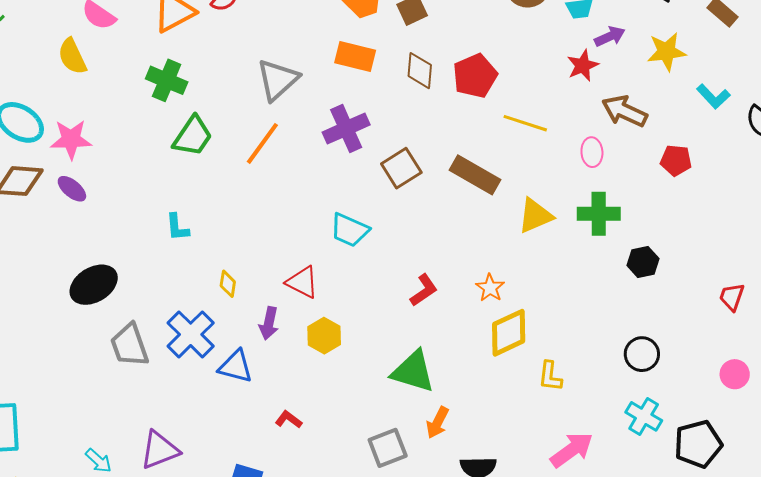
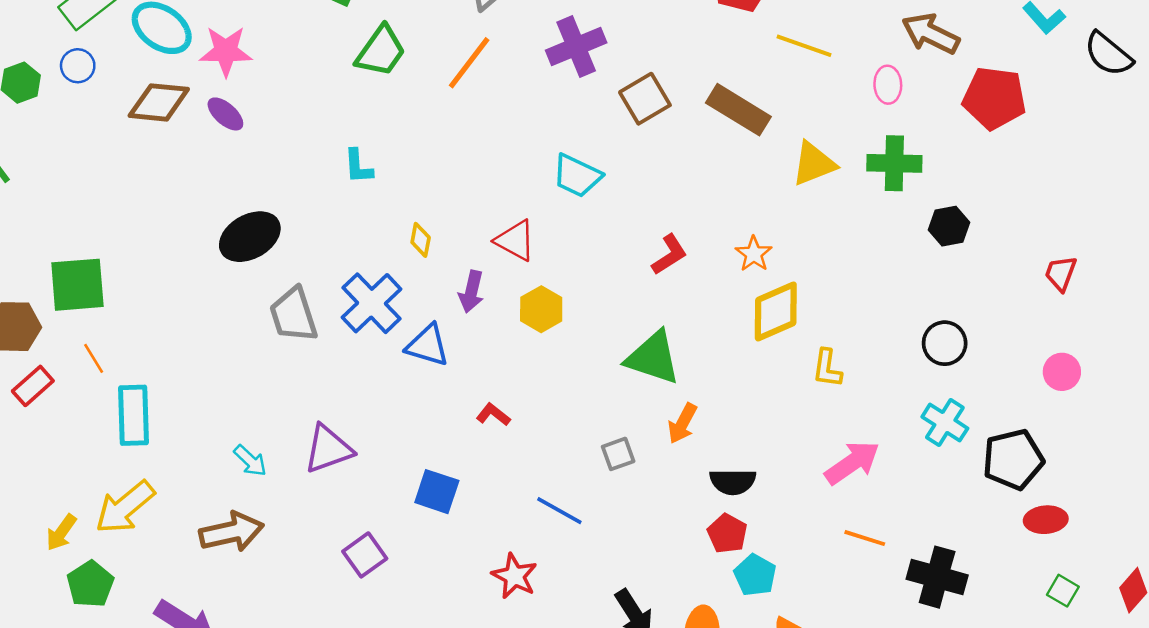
red pentagon: (676, 160) -> (994, 98), size x1.6
gray square: (388, 448) -> (618, 454), size x0.7

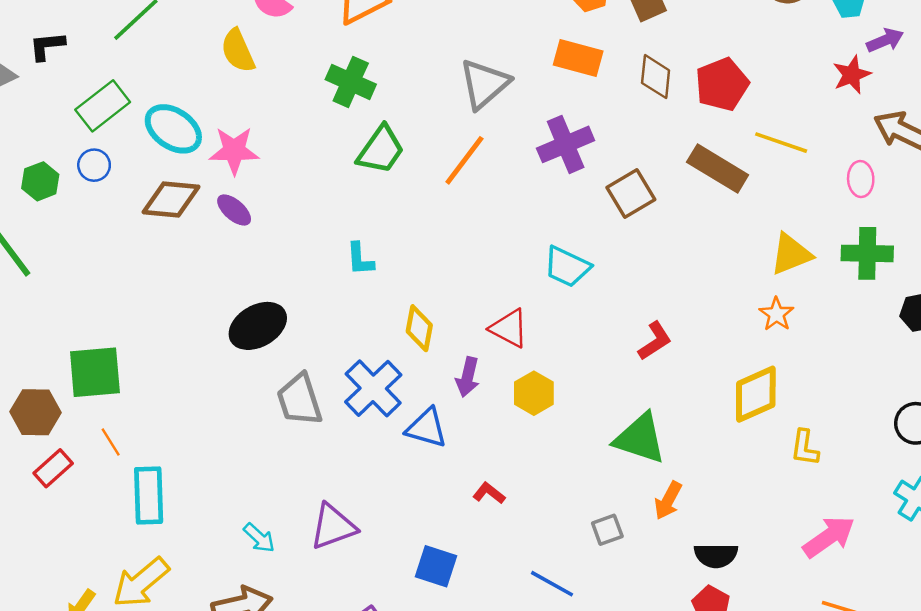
brown rectangle: (738, 110) -> (718, 168), moved
yellow diamond: (421, 240) -> (419, 328), size x1.4
orange star: (754, 254) -> (776, 314), moved

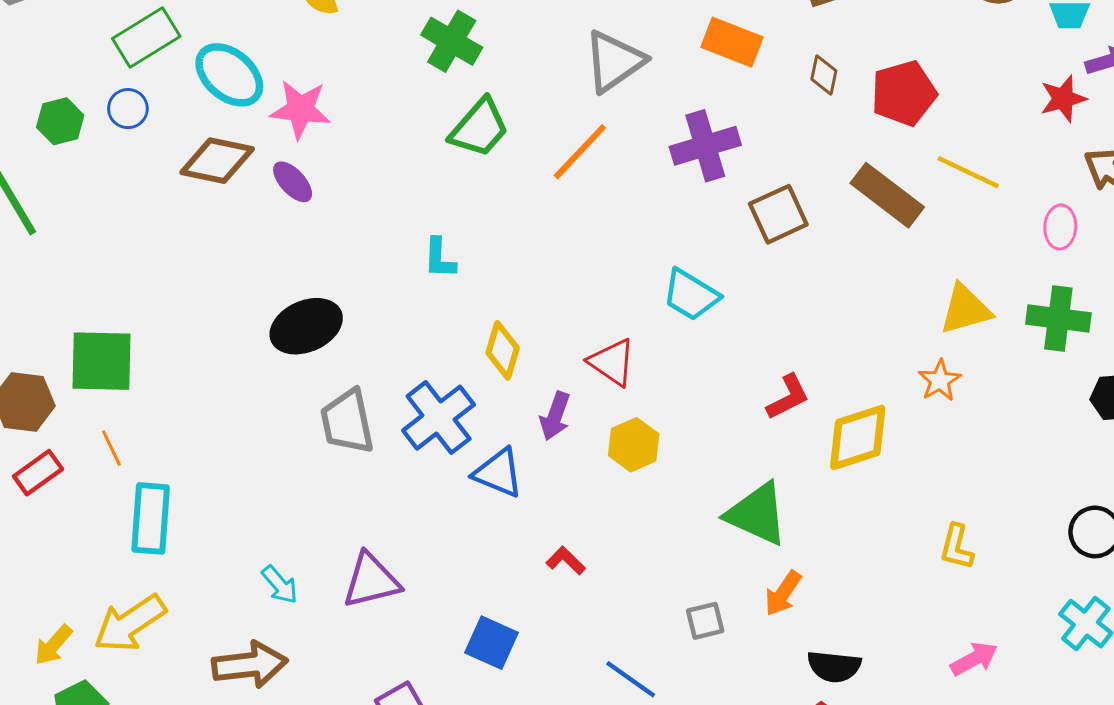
brown diamond: (656, 77) -> (824, 75), size x0.7
yellow diamond: (756, 394) -> (858, 438), moved
pink arrow: (829, 537) -> (974, 659), size x0.7

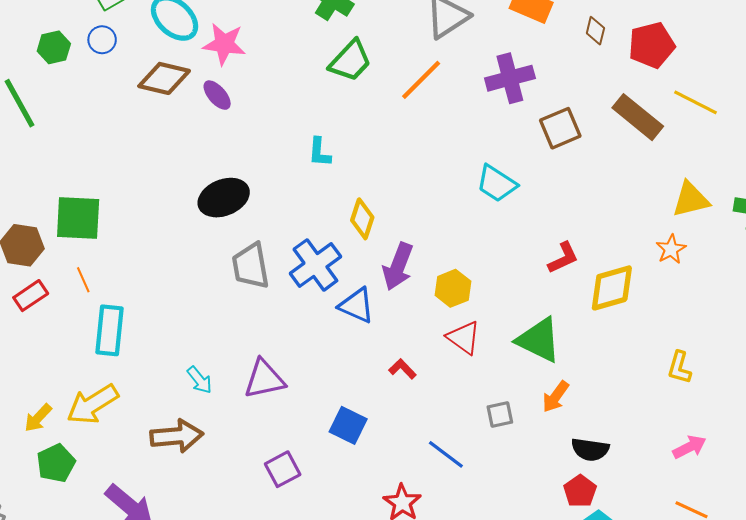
red triangle: (612, 362) -> (464, 338), moved
purple arrow: (555, 416) -> (398, 266), size x1.4

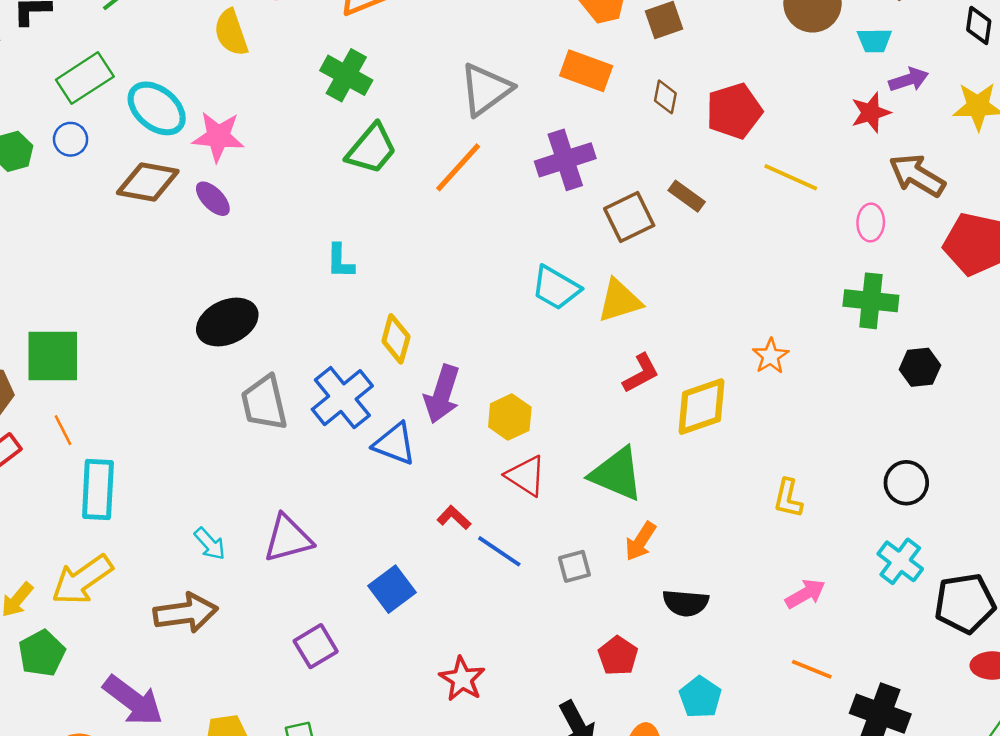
brown rectangle: (638, 117) -> (687, 196), moved, size x0.6
yellow triangle: (691, 199) -> (619, 301), moved
blue square: (348, 425) -> (392, 589), turned 30
blue line: (446, 454) -> (499, 551), moved
red pentagon: (580, 491) -> (618, 656), moved

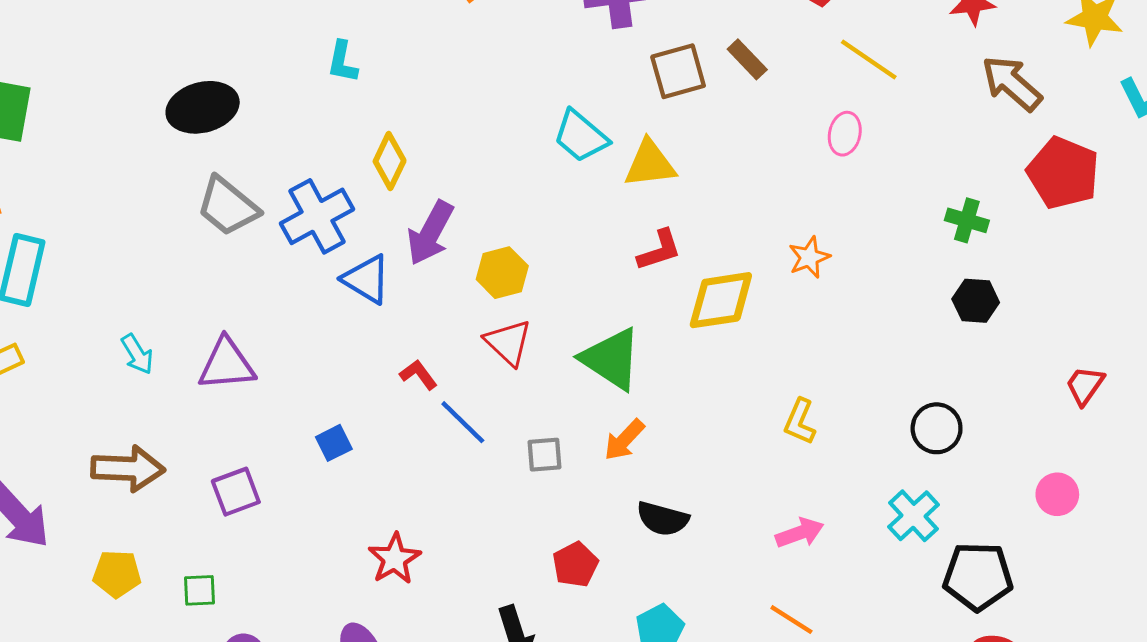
pink ellipse: (871, 222) -> (845, 134), moved
green cross: (871, 301) -> (967, 220), moved, size x0.7
gray trapezoid: (264, 403) -> (228, 206), turned -48
blue square: (392, 589) -> (334, 443), size x0.7
brown arrow: (186, 613) -> (128, 469), moved

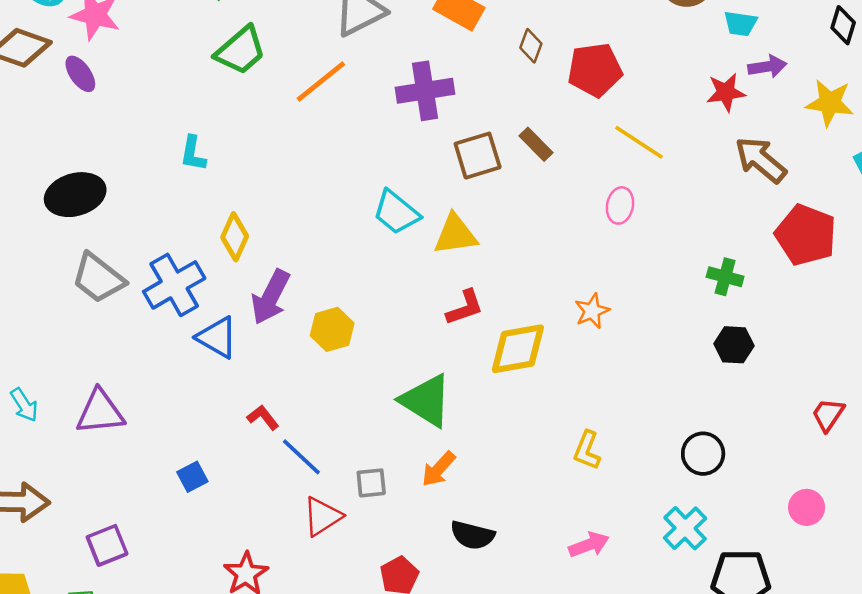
red triangle: (508, 342) -> (322, 516), moved, turned 45
purple square: (236, 492) -> (107, 545), moved

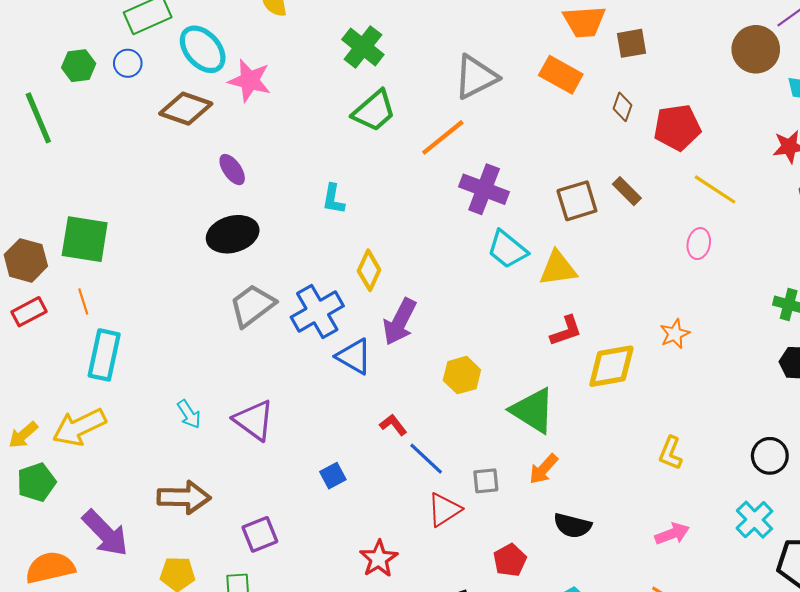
purple ellipse: (80, 74) -> (232, 170), moved
purple cross: (425, 91) -> (484, 189), moved, turned 30
gray trapezoid: (98, 278) -> (252, 306), turned 105
yellow hexagon: (332, 329) -> (462, 375), moved
purple triangle: (100, 412) -> (254, 420), turned 42

